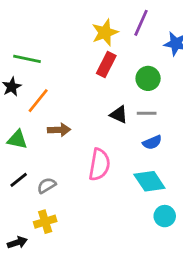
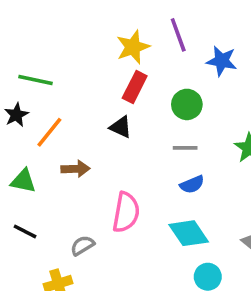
purple line: (141, 23) -> (178, 35), turned -44
black triangle: (119, 115) -> (121, 127), moved
black line: (19, 180) -> (25, 231), turned 66
gray semicircle: (47, 185) -> (82, 245), moved

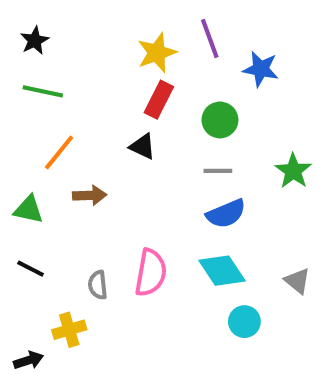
black star: (16, 115) -> (35, 41), moved
blue semicircle: (192, 184) -> (226, 214), size x1.4
pink semicircle: (126, 212) -> (151, 273), moved
gray semicircle: (82, 245) -> (98, 285), turned -65

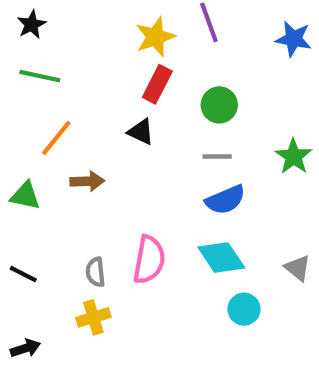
blue star: (261, 69) -> (293, 39), moved
black line: (31, 269) -> (23, 274), moved
yellow cross: (69, 330) -> (93, 317), moved

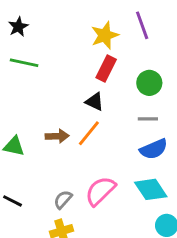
orange line: (56, 138) -> (89, 133), moved
pink semicircle: (149, 260) -> (100, 191), turned -144
gray semicircle: (95, 272) -> (63, 200), turned 48

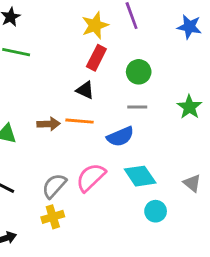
orange line: (89, 133) -> (80, 121), turned 56
blue semicircle: (154, 149) -> (120, 137), moved
gray semicircle: (63, 200) -> (54, 186), size x1.4

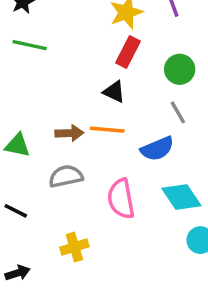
gray line: (137, 107) -> (178, 112), turned 60
pink semicircle: (91, 177) -> (121, 199), turned -56
gray semicircle: (54, 186) -> (66, 176), moved, turned 36

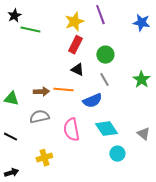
green line: (30, 45) -> (30, 30), moved
black triangle: (114, 92) -> (77, 70), moved

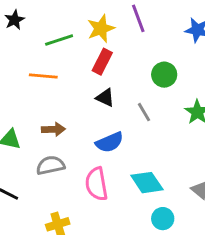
green line: (30, 30) -> (59, 40), moved, turned -30
green circle: (105, 55) -> (164, 75), moved
orange line: (63, 90) -> (43, 76), moved
blue semicircle: (92, 101) -> (109, 142), moved

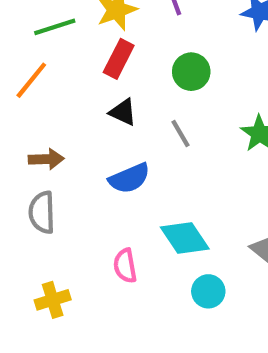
green circle: (164, 75) -> (191, 72), moved
orange line: (43, 76) -> (31, 80), turned -56
gray semicircle: (50, 165) -> (42, 212), turned -80
pink semicircle: (97, 184) -> (125, 266), moved, size x0.7

